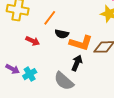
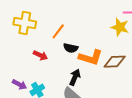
black arrow: (77, 63) -> (75, 77), moved

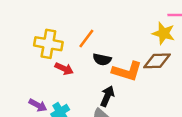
yellow cross: (25, 23) -> (48, 44), moved
brown diamond: (115, 62) -> (157, 61), moved

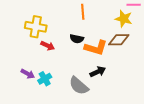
orange line: (86, 39) -> (83, 12), moved, turned -42
black arrow: (107, 96) -> (98, 72), moved, turned 42

